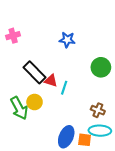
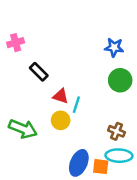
blue star: (67, 40) -> (114, 47), moved
black rectangle: (35, 72) -> (39, 72), moved, size x0.7
yellow circle: (35, 102) -> (61, 120), moved
green arrow: (19, 108) -> (23, 129), turned -40

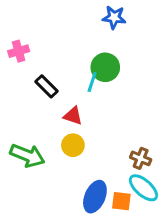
blue star: (114, 47) -> (114, 17), moved
green circle: (120, 80) -> (105, 67), moved
cyan line: (76, 105) -> (92, 82), moved
cyan ellipse: (119, 156) -> (143, 188), turned 40

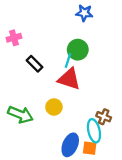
red triangle: (73, 116) -> (69, 79), moved, size x1.6
cyan ellipse: (143, 188) -> (94, 131), moved, turned 35

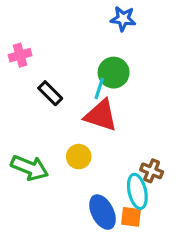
blue ellipse: (70, 145) -> (102, 212), turned -50

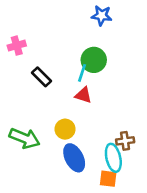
red triangle: (101, 115) -> (83, 95), size x0.6
brown cross: (152, 171) -> (125, 141), turned -30
blue ellipse: (102, 212) -> (74, 158), moved

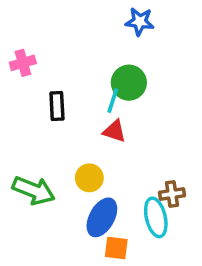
black rectangle: (42, 77) -> (57, 106), turned 42
blue ellipse: (74, 158) -> (102, 217), turned 56
orange square: (108, 179) -> (116, 248), moved

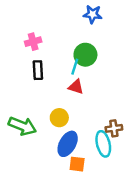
pink cross: (23, 63) -> (33, 42), moved

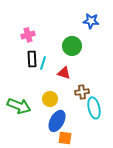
blue star: (93, 14) -> (91, 21), moved
cyan line: (75, 67) -> (43, 63), moved
brown cross: (114, 128) -> (82, 92), moved
cyan ellipse: (103, 144) -> (94, 108), moved

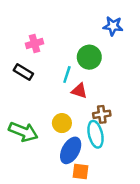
black rectangle: (32, 59) -> (23, 72), moved, turned -56
cyan line: (43, 63) -> (67, 75), moved
cyan ellipse: (94, 108) -> (95, 134), moved

